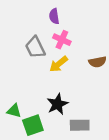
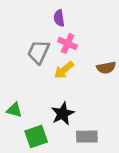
gray trapezoid: (35, 47) -> (39, 52), turned 50
green triangle: (14, 111) -> (14, 110), moved

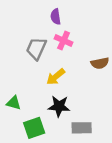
yellow arrow: (64, 70) -> (56, 77), moved
black star: (63, 114) -> (59, 106), turned 30

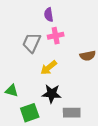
pink cross: (64, 40) -> (56, 36), turned -35

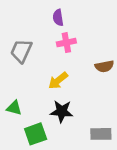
gray trapezoid: (32, 43) -> (21, 51), moved
gray rectangle: (72, 113) -> (101, 134), moved

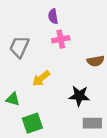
yellow arrow: (58, 81) -> (41, 78), moved
black star: (62, 111) -> (79, 96), moved

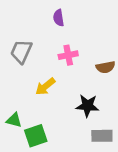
pink cross: (61, 39) -> (68, 55), moved
green triangle: (13, 99) -> (14, 120), moved

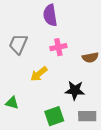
purple semicircle: (59, 18) -> (50, 15), size x1.5
green square: (36, 136) -> (54, 116), moved

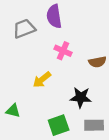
gray trapezoid: (18, 44) -> (24, 29), moved, turned 45
pink cross: (58, 47) -> (63, 51), turned 35

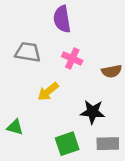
gray trapezoid: (24, 29) -> (28, 52), moved, turned 30

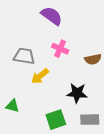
purple semicircle: (62, 19) -> (52, 16), turned 135
gray trapezoid: (28, 52) -> (24, 56), moved

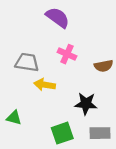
yellow arrow: (40, 76) -> (45, 85), turned 48

